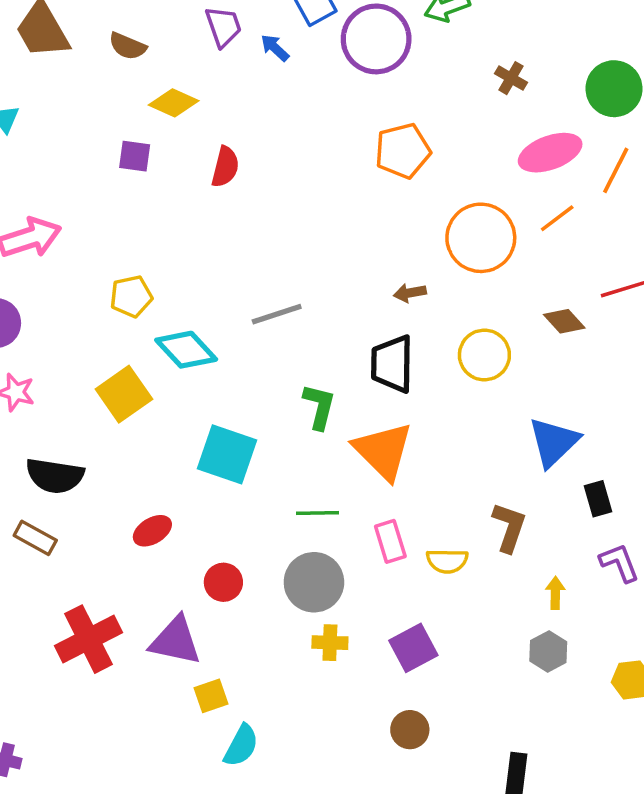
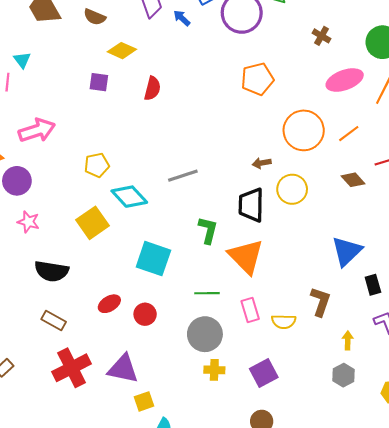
orange line: (557, 218) -> (349, 134), moved
yellow circle: (484, 355) -> (292, 189), moved
brown rectangle: (35, 538) -> (54, 321), moved
red circle: (223, 582) -> (145, 314), moved

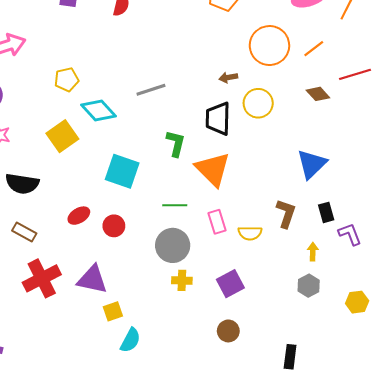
black rectangle: (373, 285) -> (326, 212), moved

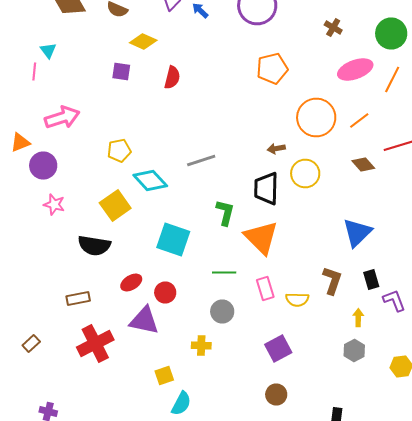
black semicircle: (22, 184) -> (94, 246), moved
brown rectangle: (24, 232) -> (78, 298), turned -40
gray circle: (173, 245) -> (222, 312), size x0.7
purple triangle: (92, 279) -> (144, 320), moved
yellow cross: (182, 280) -> (201, 346), moved

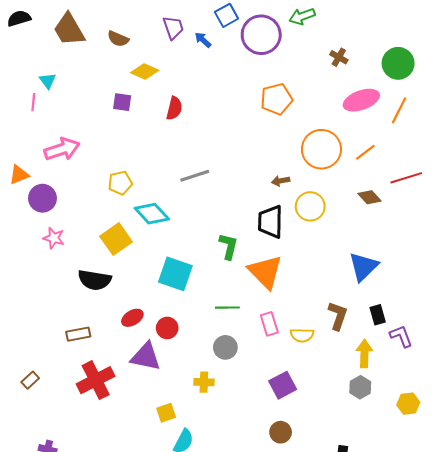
gray line: (201, 160) -> (195, 176), moved
yellow arrow: (358, 318) -> (364, 354), size x1.5

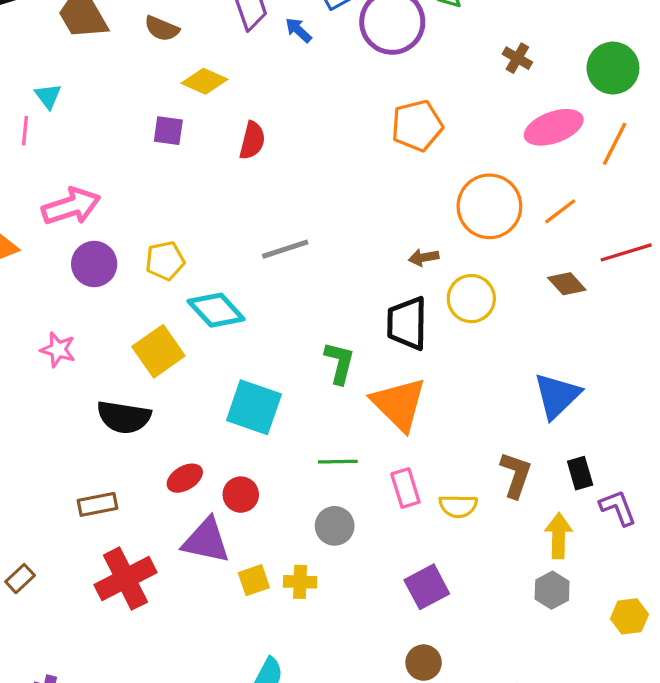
purple circle: (42, 198) -> (94, 264), moved
yellow square: (166, 413) -> (254, 580), moved

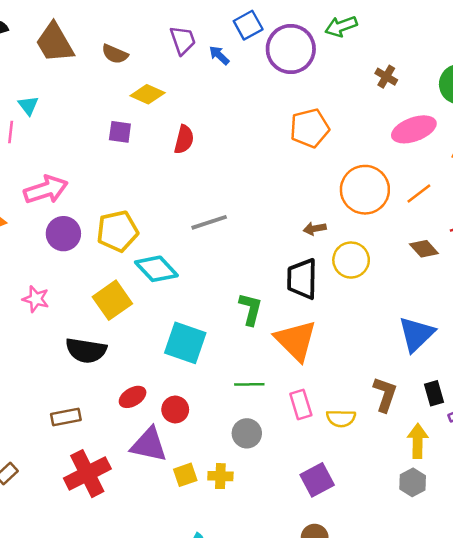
yellow pentagon: (165, 261) -> (117, 231), size x1.4

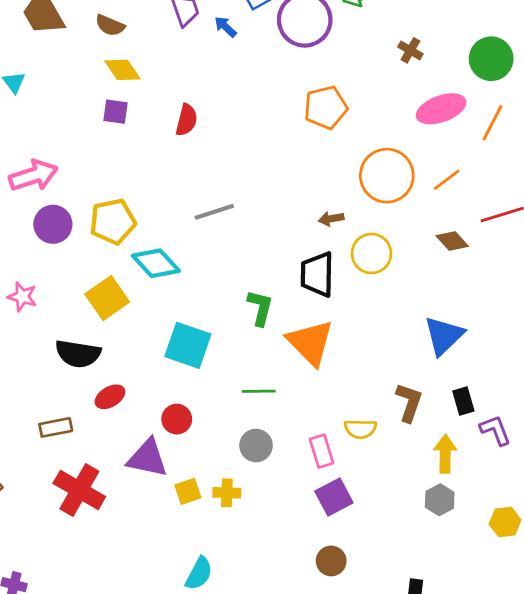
yellow diamond: (148, 94) -> (122, 70), moved, turned 32
red ellipse: (133, 397) -> (110, 397), moved
pink rectangle: (301, 404) -> (321, 451), moved
red cross: (87, 474) -> (79, 490), turned -33

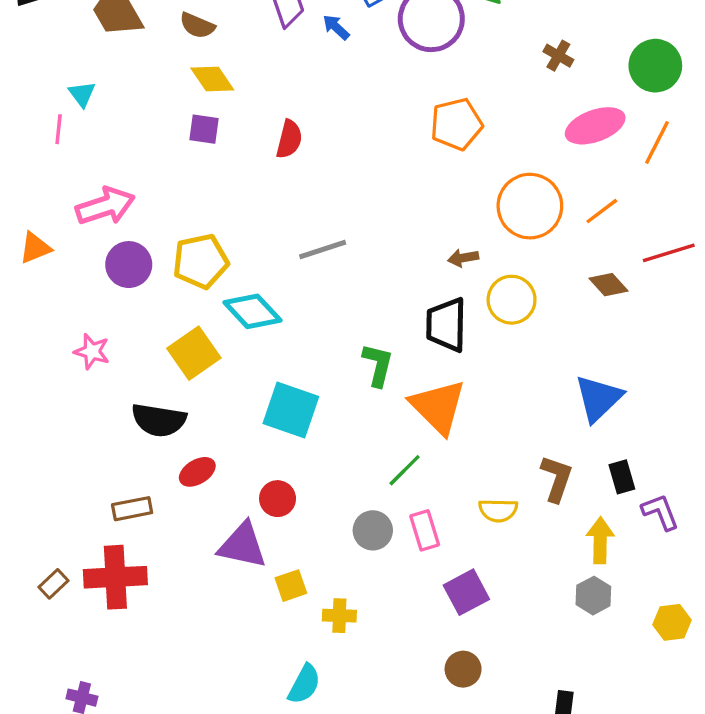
green line: (259, 391) -> (405, 470), moved, turned -44
pink rectangle: (321, 451) -> (425, 530), moved
red cross: (79, 490) -> (115, 577), moved, turned -33
yellow cross: (227, 493) -> (339, 616), moved

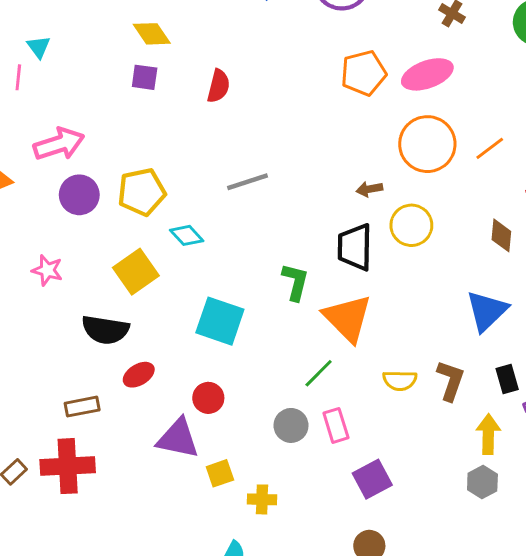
pink ellipse: (595, 126) -> (427, 74), moved
brown diamond: (609, 285) -> (501, 235), moved, turned 48
cyan diamond: (252, 311) -> (187, 235), size x0.7
yellow semicircle: (498, 510) -> (400, 380), moved

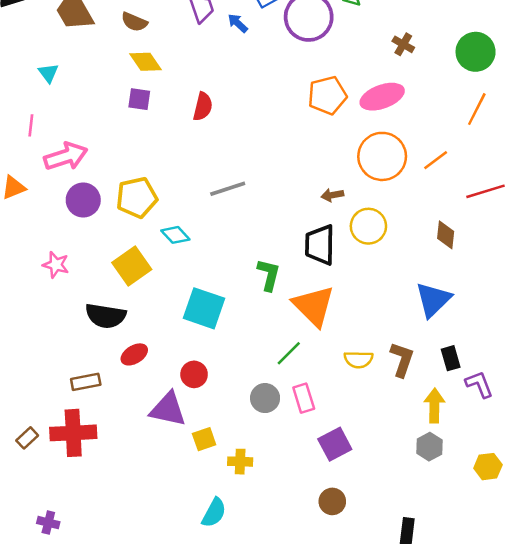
pink line: (18, 77) -> (31, 125), moved

